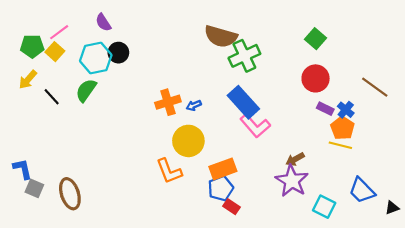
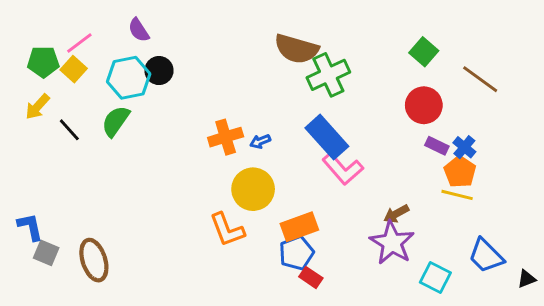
brown line: (375, 87) -> (480, 79), moved

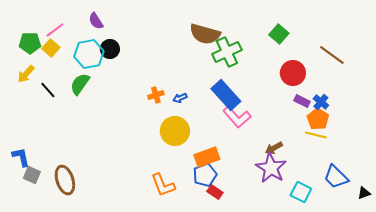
green square: (424, 52) -> (279, 34), moved
orange cross: (226, 137) -> (156, 95), size x0.7
orange L-shape: (227, 230) -> (163, 185), moved

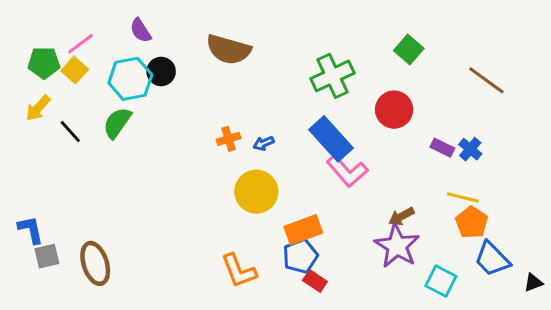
brown semicircle: (205, 34) -> (228, 50), moved
red circle: (293, 73) -> (394, 110), moved
orange pentagon: (318, 119) -> (472, 222), moved
gray square: (32, 175) -> (47, 256), turned -36

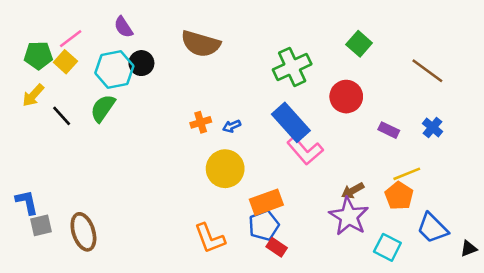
blue cross: (470, 149) -> (433, 127), moved
yellow line: (463, 197) -> (407, 174), turned -36
orange pentagon: (472, 222) -> (399, 196), moved

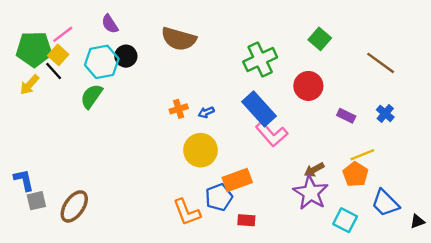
green pentagon: (38, 55) -> (34, 49), size x1.4
black line: (62, 116) -> (54, 71), moved
blue pentagon: (264, 225) -> (219, 197), moved
brown ellipse: (83, 232) -> (74, 206), turned 52
red rectangle: (277, 247) -> (246, 220), turned -30

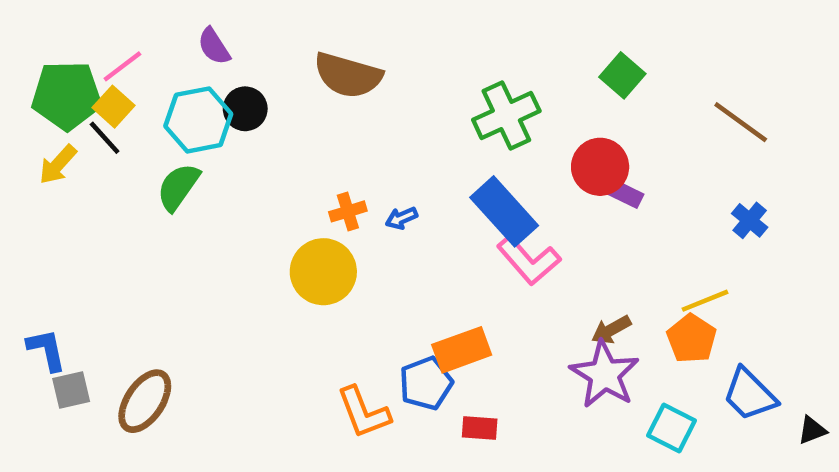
purple rectangle: (346, 116) -> (625, 194), moved
yellow circle: (200, 150) -> (323, 272), moved

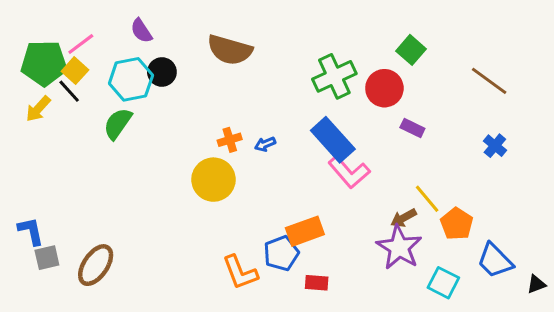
red circle: (600, 167) -> (384, 88), moved
yellow line: (705, 301) -> (427, 199), moved, turned 72

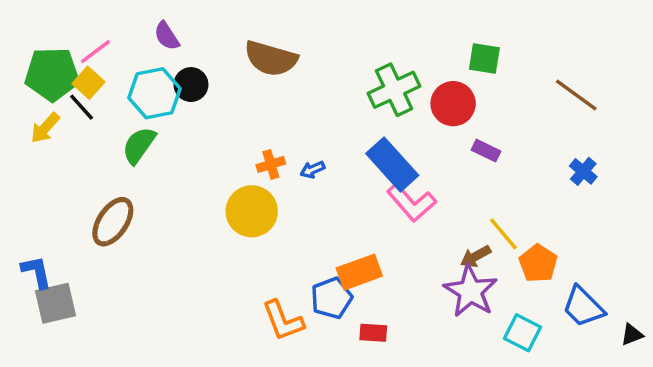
green square: (411, 50) -> (484, 59), turned -32
gray square: (47, 258) -> (56, 303), size x1.4
brown ellipse: (96, 265) -> (113, 222), moved

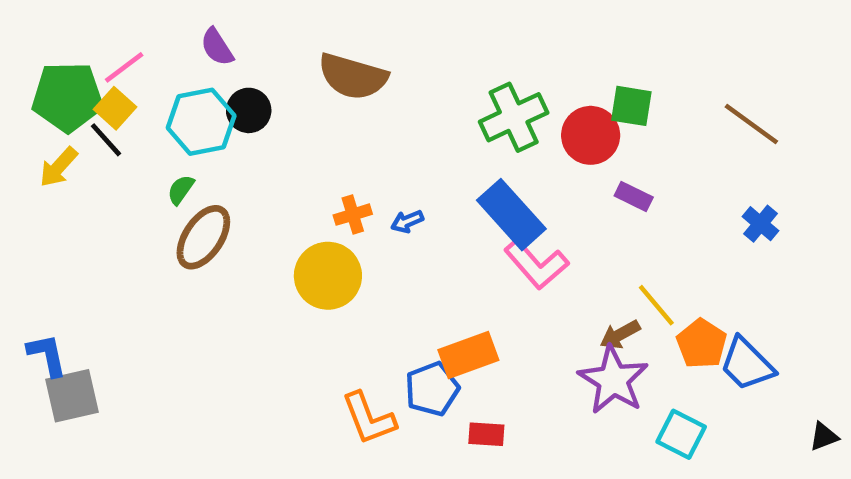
green square: (484, 59) -> (631, 106), moved
green semicircle: (139, 145) -> (181, 190), size x0.6
brown ellipse: (113, 222) -> (203, 237), moved
blue trapezoid: (583, 307) -> (747, 364), moved

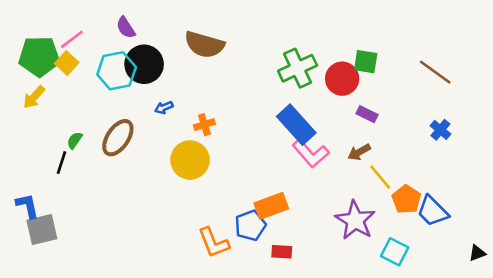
black circle: (249, 110) -> (144, 64), size x1.5
black line: (106, 140) -> (61, 163), moved, turned 60
green semicircle: (181, 190) -> (75, 140), moved
blue arrow: (407, 221) -> (164, 108), moved
brown arrow: (620, 335) -> (359, 152), moved

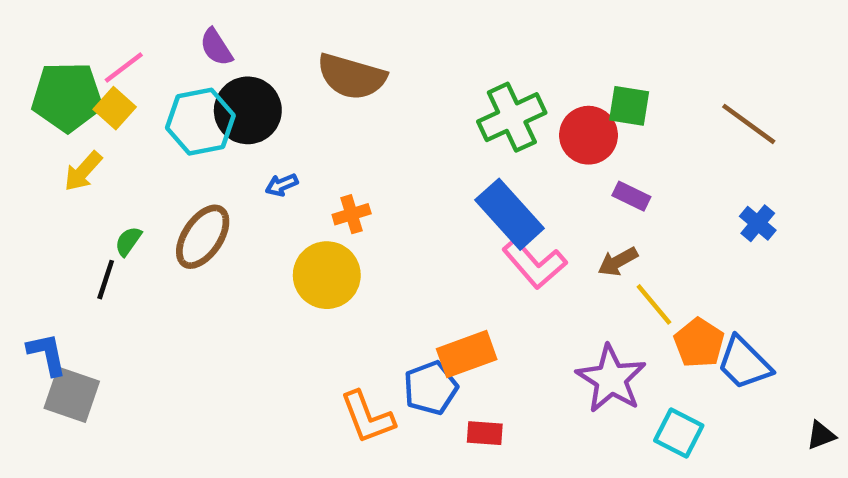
yellow arrow: (34, 97) -> (83, 171), moved
gray square: (42, 229) -> (72, 395), turned 32

